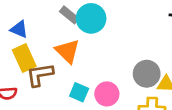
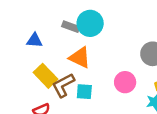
blue triangle: (19, 29) -> (34, 40), moved
cyan square: (79, 92) -> (84, 92), moved

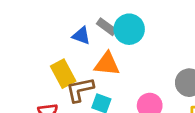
blue triangle: (34, 40) -> (81, 36), moved
orange triangle: (80, 58) -> (107, 64), turned -35

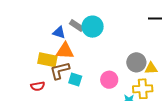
orange triangle: (107, 64) -> (65, 51), moved
yellow rectangle: (63, 74) -> (47, 60), turned -48

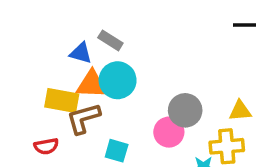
cyan circle: (93, 27) -> (118, 80), moved
gray circle: (136, 62) -> (185, 110), moved
cyan square: (75, 80) -> (117, 151), moved

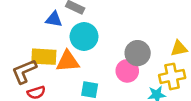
orange triangle: (92, 84) -> (68, 61), moved
brown L-shape: (83, 118) -> (24, 71), moved

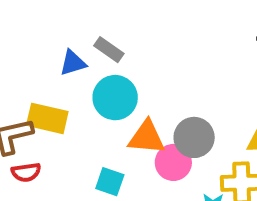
blue triangle: (54, 19) -> (73, 63), turned -36
orange triangle: (68, 61) -> (147, 137), moved

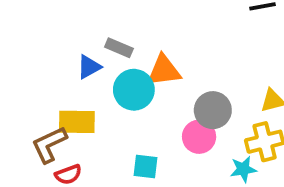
orange triangle: (147, 137) -> (164, 71), moved

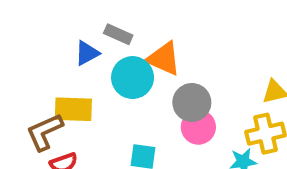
orange triangle: (164, 71) -> (164, 59), turned 30
gray circle: (213, 110) -> (192, 102), moved

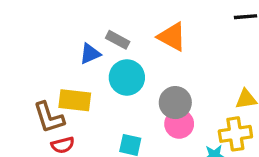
orange triangle: (164, 59) -> (172, 37), moved
brown L-shape: (45, 132) -> (49, 117), turned -88

